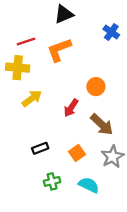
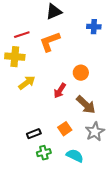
blue cross: (111, 32) -> (94, 27), turned -32
black rectangle: (40, 148) -> (34, 134), moved

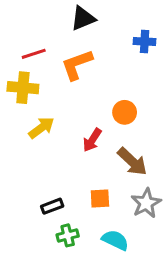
orange square: (65, 129) -> (100, 199), turned 32

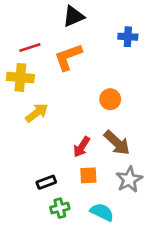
red arrow: (92, 140) -> (82, 147), moved

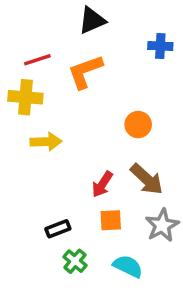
yellow arrow: (37, 113) -> (46, 142), turned 35
green cross: (60, 208) -> (75, 261), turned -36

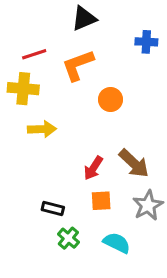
orange circle: (138, 125) -> (110, 99), moved
black rectangle: (58, 229) -> (53, 209), turned 35

